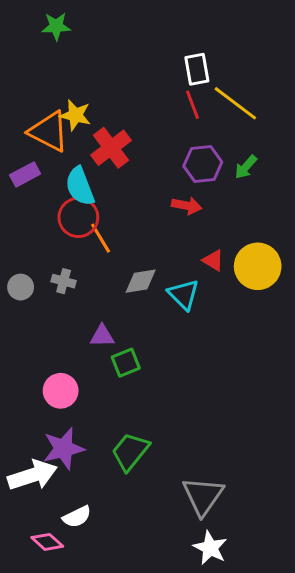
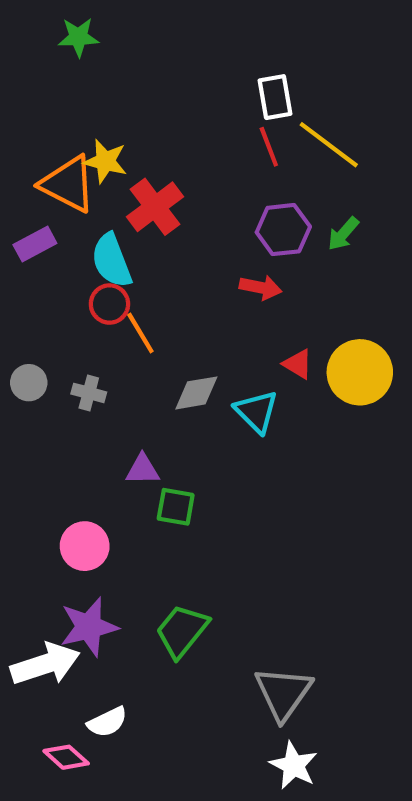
red circle: (78, 217) -> (109, 304), size x0.7
gray circle: (21, 287) -> (29, 383), moved
green square: (126, 363) -> (176, 507), turned 32

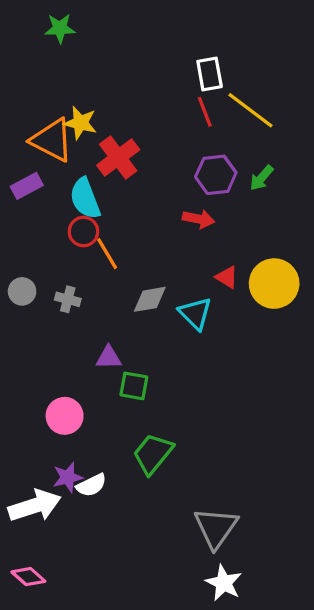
purple star: (89, 627) -> (68, 477), size x0.7
green trapezoid: (182, 631) -> (153, 454), moved
white semicircle: (107, 722) -> (91, 485), moved
pink diamond: (66, 757) -> (28, 577), moved

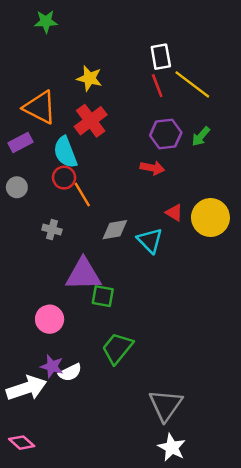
yellow star: (80, 123) -> (89, 78), moved
gray circle: (22, 291) -> (17, 187), moved
purple triangle: (109, 358) -> (83, 274), size x1.8
purple star: (68, 477) -> (52, 366), turned 30

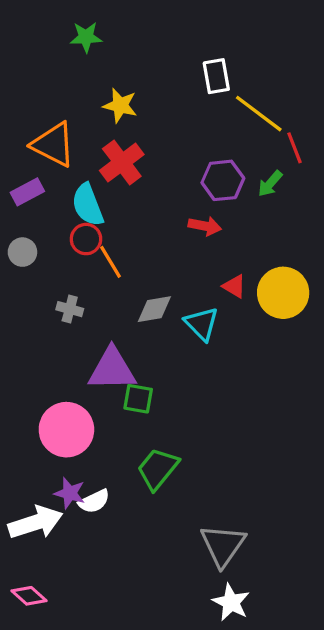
green star: (46, 21) -> (86, 37), moved
red line: (157, 86) -> (295, 148), moved
pink circle: (50, 319) -> (66, 430), size x1.4

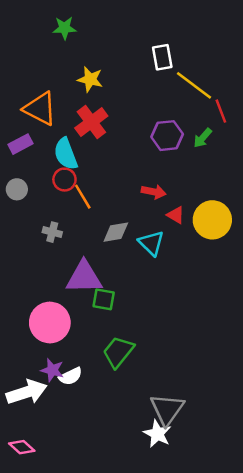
red arrow: (205, 226) -> (154, 192), moved
white star: (231, 602) -> (157, 434), moved

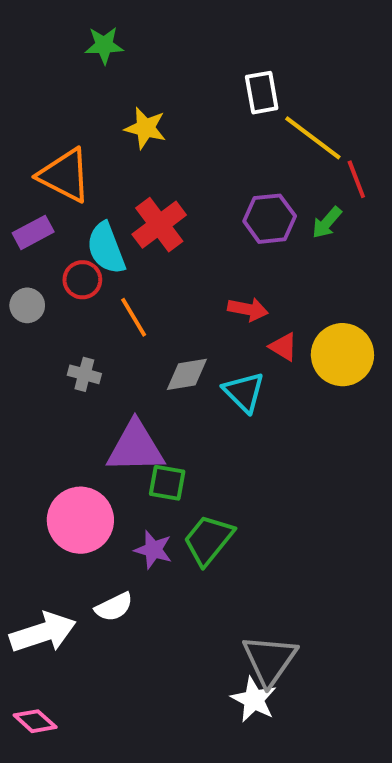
red cross: (91, 122) -> (159, 225), moved
red circle: (64, 180) -> (82, 280), moved
green trapezoid: (118, 352) -> (208, 540), moved
purple star: (52, 370) -> (153, 550), moved

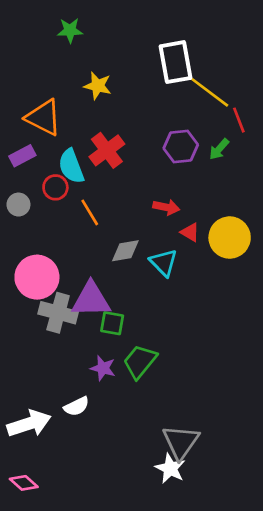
white rectangle: (262, 93) -> (175, 62), size x1.5
gray cross: (84, 374) -> (58, 313), moved, size x1.8
pink circle: (80, 520) -> (37, 277), moved

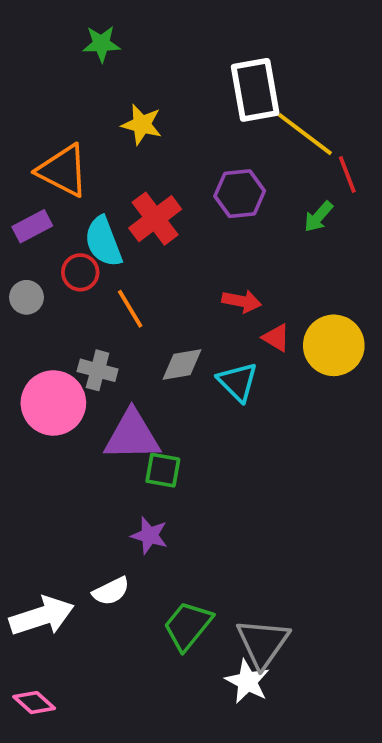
purple hexagon: (181, 146) -> (240, 194), moved
gray cross: (58, 313) -> (98, 370), moved, size x0.7
green trapezoid: (140, 362) -> (188, 626), moved

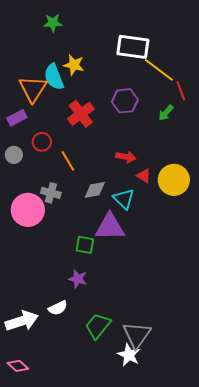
white rectangle: (255, 90) -> (133, 47), turned -72
orange triangle: (63, 171) -> (33, 89), turned 36
cyan semicircle: (103, 242) -> (54, 77), moved
purple triangle: (132, 436) -> (110, 227), moved

